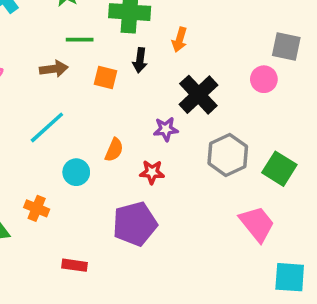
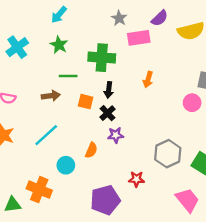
orange arrow: (180, 40) -> (148, 80), moved
black cross: (198, 95) -> (108, 113), moved, size x0.6
purple star: (166, 129) -> (116, 135), moved
red star: (152, 172) -> (136, 179), moved
orange cross: (37, 208) -> (39, 190), size x1.5

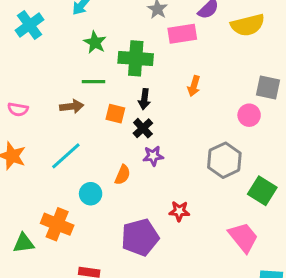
green star: (59, 45) -> (95, 42), moved
cyan cross: (17, 47) -> (29, 25), moved
gray hexagon: (168, 154) -> (224, 160), moved

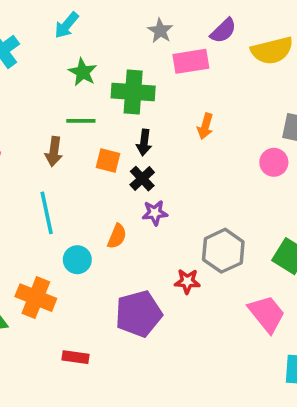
brown arrow: (72, 106) -> (54, 151), turned 105
cyan line: (66, 156) -> (47, 213), turned -60
gray hexagon: (224, 160) -> (223, 251), moved

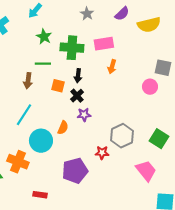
pink rectangle: (191, 61) -> (104, 44), moved
cyan line: (47, 213) -> (24, 115), turned 45
cyan circle: (77, 260) -> (41, 141), size x1.5

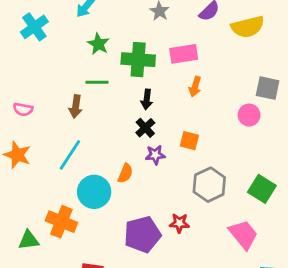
orange square: (58, 86) -> (189, 141), moved
red star: (102, 153) -> (179, 223), moved

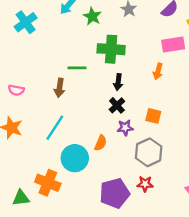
green star: (98, 44) -> (92, 16), moved
pink rectangle: (184, 54) -> (173, 44), moved
gray hexagon: (209, 185) -> (149, 152), moved

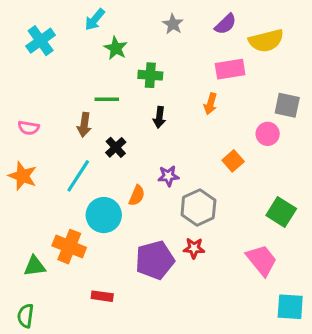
green star: (92, 16) -> (116, 48), moved
green cross: (111, 49) -> (150, 75), size x0.7
black cross: (117, 105) -> (116, 147), moved
orange square: (153, 116) -> (233, 161), moved, turned 35

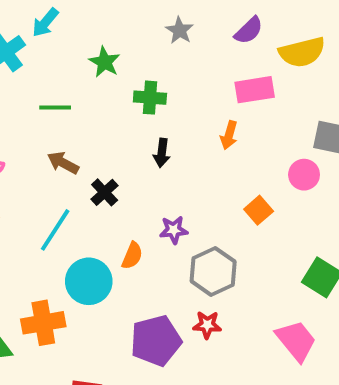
cyan arrow: (95, 20) -> (45, 23), moved
green line: (107, 99) -> (55, 107), moved
brown arrow: (84, 125) -> (63, 163), turned 110
orange cross: (69, 247) -> (43, 323), turned -32

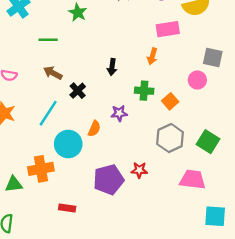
green cross: (150, 98) -> (144, 91), moved
gray hexagon: (213, 271) -> (170, 138), moved
pink trapezoid: (296, 341) -> (193, 180), turned -44

